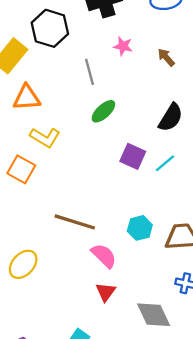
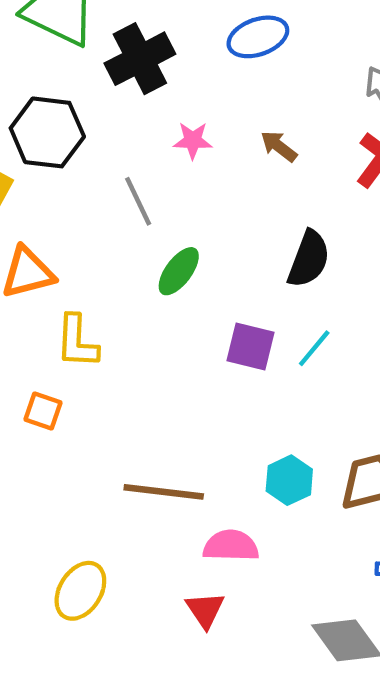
yellow L-shape: (45, 137) -> (77, 342), turned 72
orange square: (21, 169) -> (43, 411), size x0.7
pink semicircle: (104, 256) -> (231, 546), turned -32
red triangle: (106, 292) -> (205, 610), moved

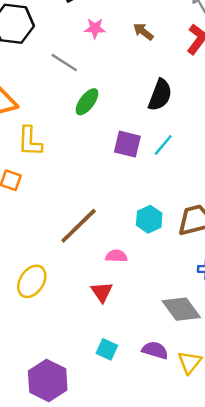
gray line: (138, 201) -> (64, 62), turned -32
brown line: (164, 492) -> (79, 226), turned -51
pink semicircle: (231, 546) -> (116, 256), size x0.7

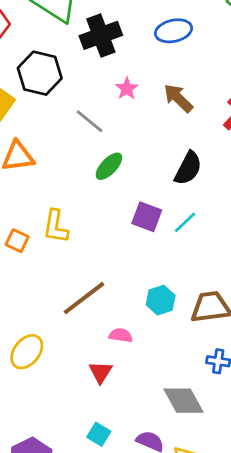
pink star: (95, 28) -> (127, 88), turned 30
brown arrow: (143, 32) -> (178, 98), size x1.4
yellow L-shape: (30, 141) -> (56, 227), moved

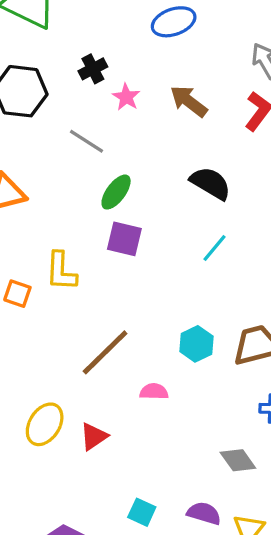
black cross: (101, 35) -> (93, 69), moved, size x0.6
black semicircle: (188, 168) -> (211, 183), turned -80
purple square: (147, 217) -> (124, 239), moved
red triangle: (101, 372) -> (94, 436), moved, turned 30
gray diamond: (183, 401) -> (238, 460), size x0.7

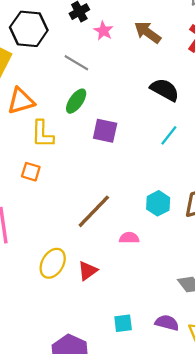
green ellipse: (116, 192) -> (76, 101), moved
yellow L-shape: (61, 271) -> (42, 134), moved
cyan square: (142, 512) -> (123, 323), turned -30

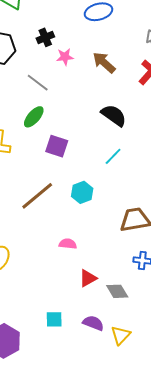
pink star: (103, 31) -> (65, 57), turned 30
cyan hexagon: (158, 203) -> (82, 192), moved
brown line: (94, 211) -> (37, 196), moved
red triangle: (88, 271) -> (88, 278), moved

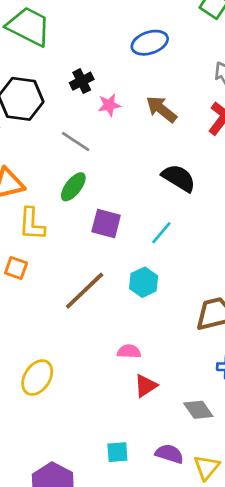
cyan line: (113, 156) -> (161, 233), moved
red triangle: (88, 278) -> (146, 386), moved

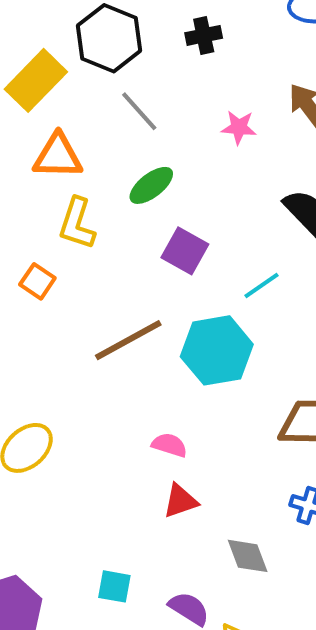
pink star: (109, 105) -> (239, 127), moved
gray line: (76, 141) -> (139, 111), moved
cyan hexagon: (144, 282) -> (217, 350), size x1.6

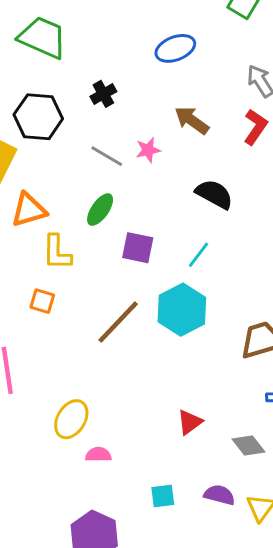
gray line: (139, 111) -> (107, 156), moved
pink semicircle: (169, 445) -> (98, 455), moved

